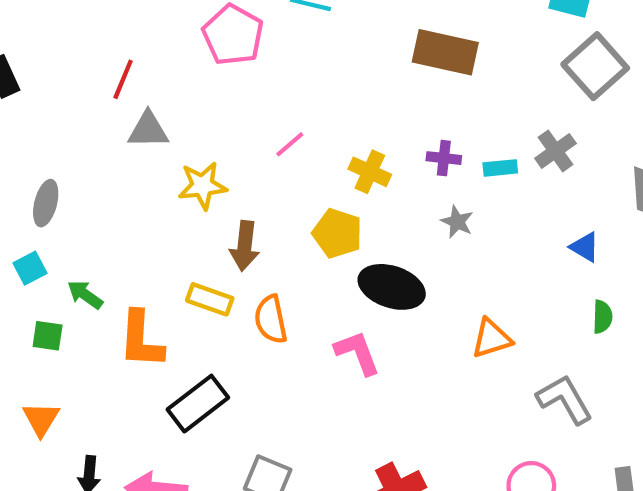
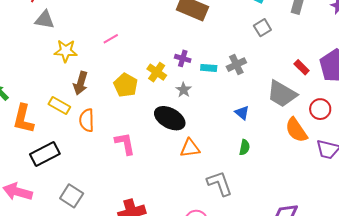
gray square: (595, 66) -> (262, 28), size x0.6
yellow cross: (370, 172) -> (157, 72), moved
black ellipse: (392, 287) -> (170, 118), moved

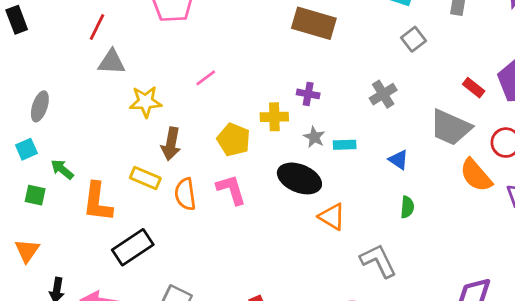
cyan rectangle: (209, 68) -> (345, 145), moved
yellow cross: (157, 72) -> (274, 117), turned -30
pink L-shape: (125, 144) -> (231, 190), moved
orange triangle: (190, 148) -> (332, 217), turned 45

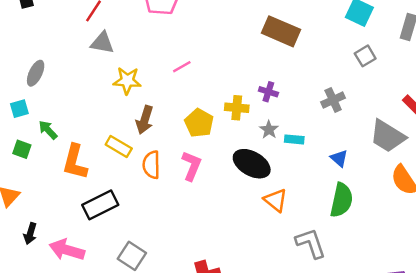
pink L-shape: (231, 190) -> (192, 166), turned 32
green semicircle: (407, 207) -> (341, 200), size x1.8

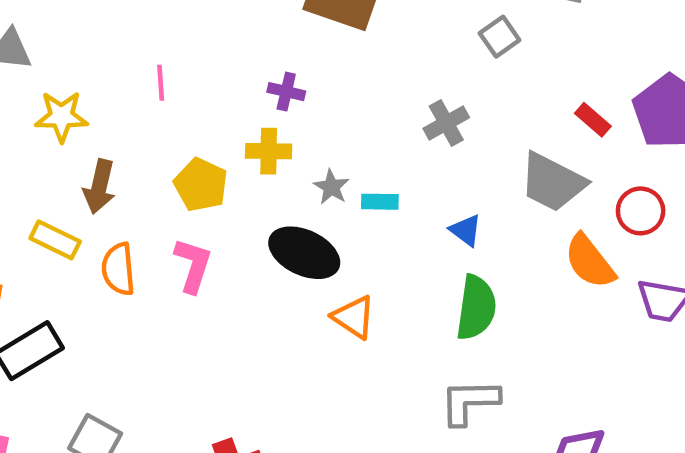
pink line: (182, 67) -> (161, 83), turned -60
purple cross: (268, 92) -> (286, 92), moved
gray L-shape: (311, 243) -> (470, 402), moved, turned -68

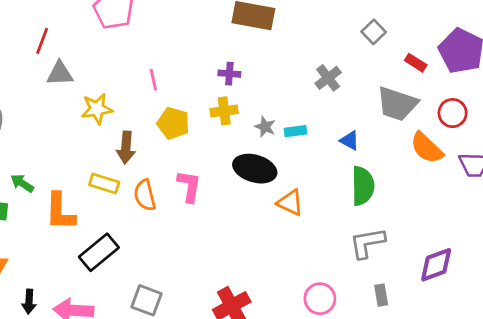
gray square: (500, 37) -> (374, 32), moved
yellow pentagon: (201, 185) -> (173, 123), moved

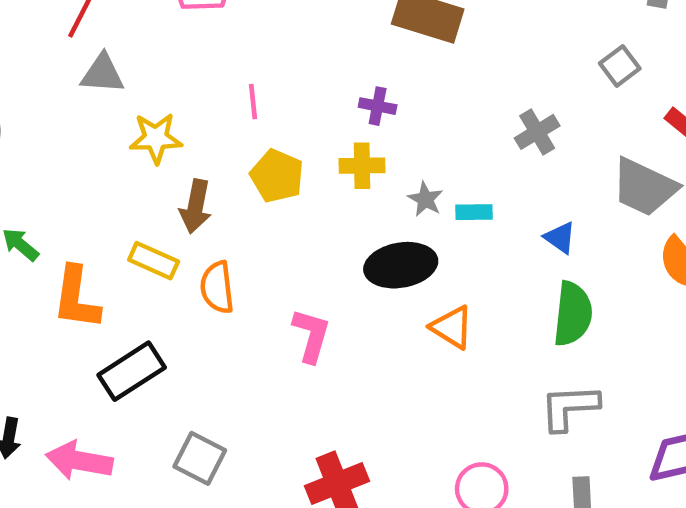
black ellipse: (255, 169) -> (401, 265), turned -33
pink L-shape: (189, 186) -> (311, 335), moved

